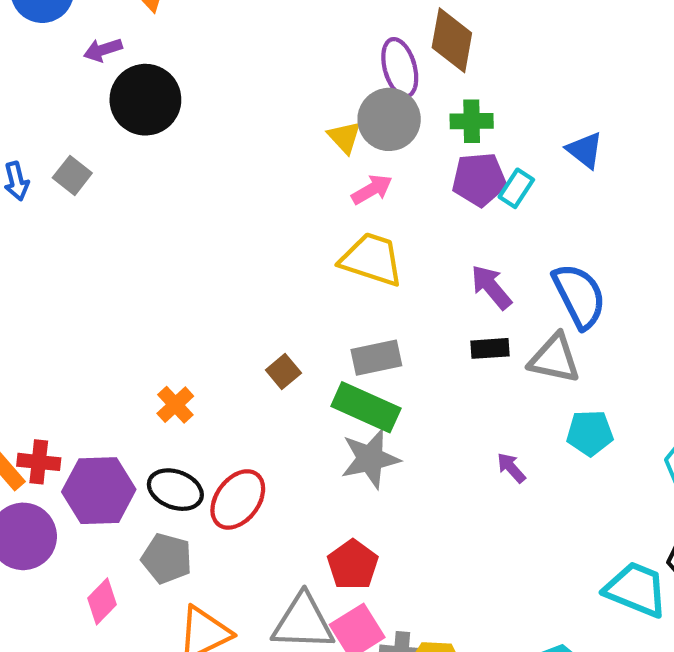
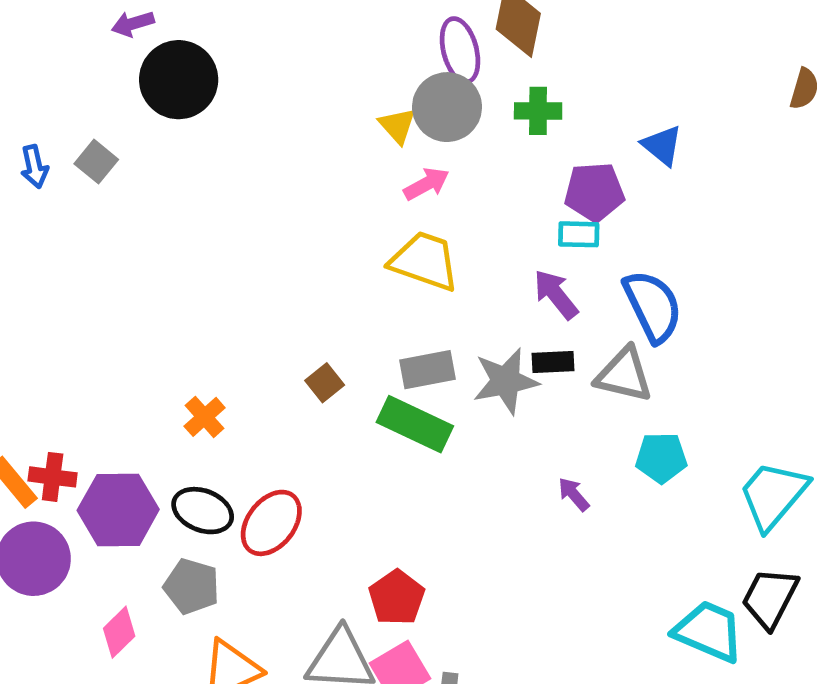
purple pentagon: (479, 179) -> (594, 192), moved
cyan rectangle: (516, 188) -> (579, 234), moved, turned 57
gray star: (370, 459) -> (506, 381), moved

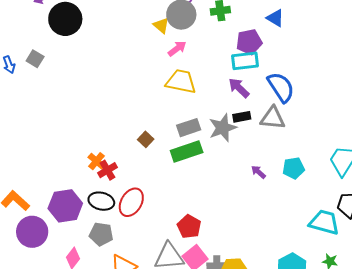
cyan rectangle: (579, 234) -> (245, 61), size x1.5
green rectangle: (415, 424) -> (187, 152), turned -36
cyan pentagon: (661, 458) -> (293, 168), moved
red cross: (53, 477) -> (107, 170), moved, turned -30

